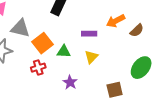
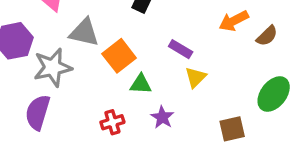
purple rectangle: (89, 34) -> (181, 49), moved, turned 32
green triangle: (64, 52) -> (141, 84), moved
red cross: (38, 68) -> (112, 122), moved

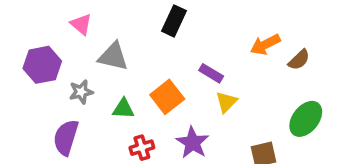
orange square: (119, 56) -> (167, 97), moved
gray star: (53, 67) -> (81, 92), size x0.6
green triangle: (141, 84) -> (123, 109), moved
purple star: (162, 117) -> (193, 143), size x1.4

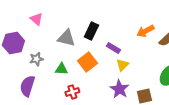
black rectangle: (174, 21) -> (91, 31), moved
gray triangle: (113, 56) -> (66, 38), moved
purple star: (193, 143) -> (119, 89), moved

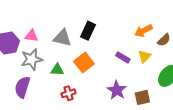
pink triangle: (36, 19) -> (32, 36), moved, turned -32
purple rectangle: (113, 48) -> (123, 57), moved
gray star: (36, 59) -> (32, 59), size x1.5
yellow triangle: (122, 65) -> (144, 56), moved

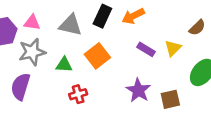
orange arrow: (143, 31) -> (133, 16), moved

